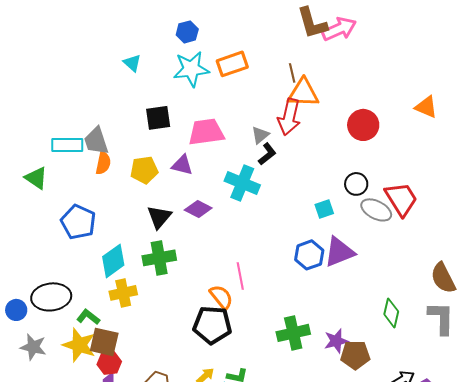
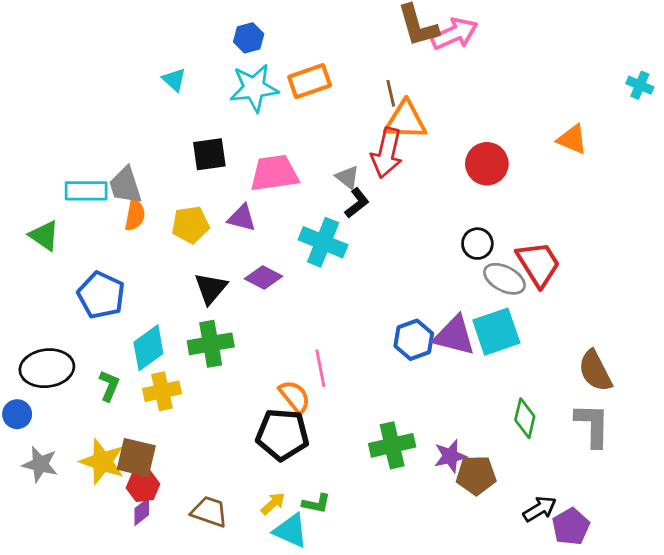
gray triangle: (260, 135) -> (347, 177), turned -42
cyan square: (324, 209) -> (496, 332), moved, size x1.8
purple triangle: (339, 252) -> (454, 336), turned 36
black ellipse: (51, 297) -> (47, 368), moved
green L-shape: (88, 317) -> (109, 386), moved, turned 75

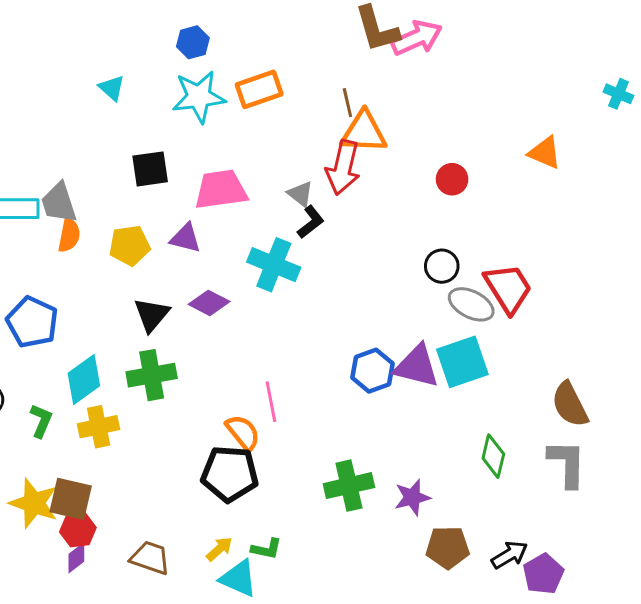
red circle: (487, 164) -> (452, 179), size x0.7
brown pentagon: (476, 475) -> (448, 547), moved

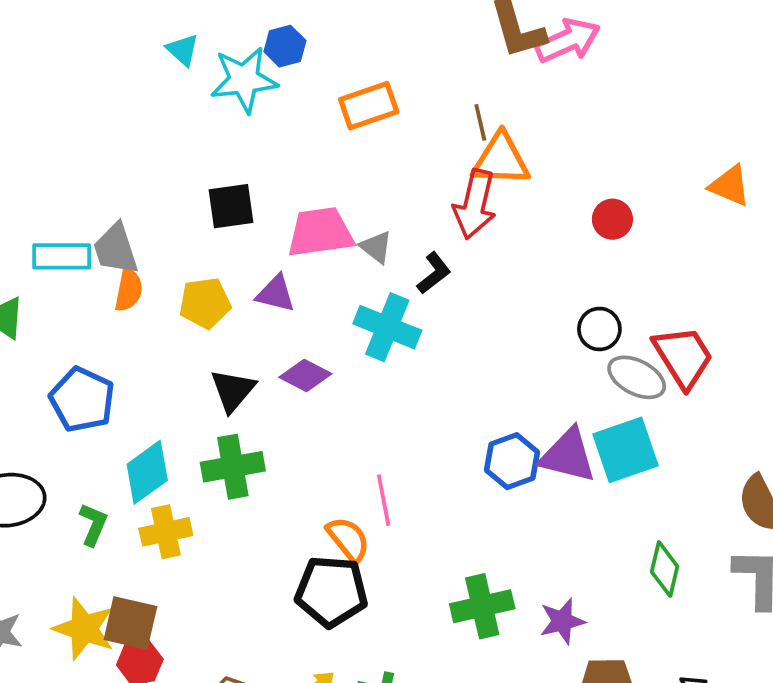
cyan triangle: (112, 88) -> (183, 50), moved
cyan star: (199, 97) -> (244, 80), moved
gray triangle: (300, 194) -> (376, 247), moved

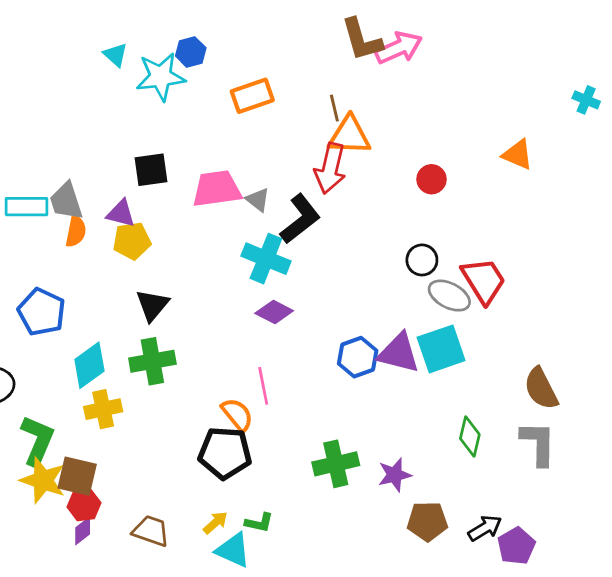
black L-shape: (434, 273) -> (300, 219), size x1.6
purple triangle: (276, 294) -> (121, 213), moved
purple diamond: (305, 375) -> (274, 312), moved
green L-shape: (93, 524) -> (37, 441), moved, size x1.6

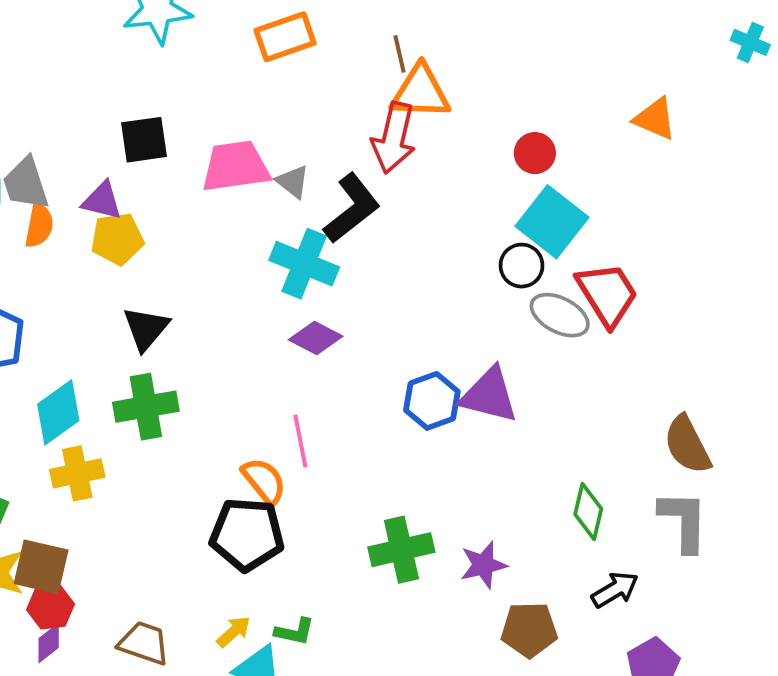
cyan square: (441, 349) -> (552, 222), moved, turned -33
black arrow: (485, 528) -> (615, 590), moved

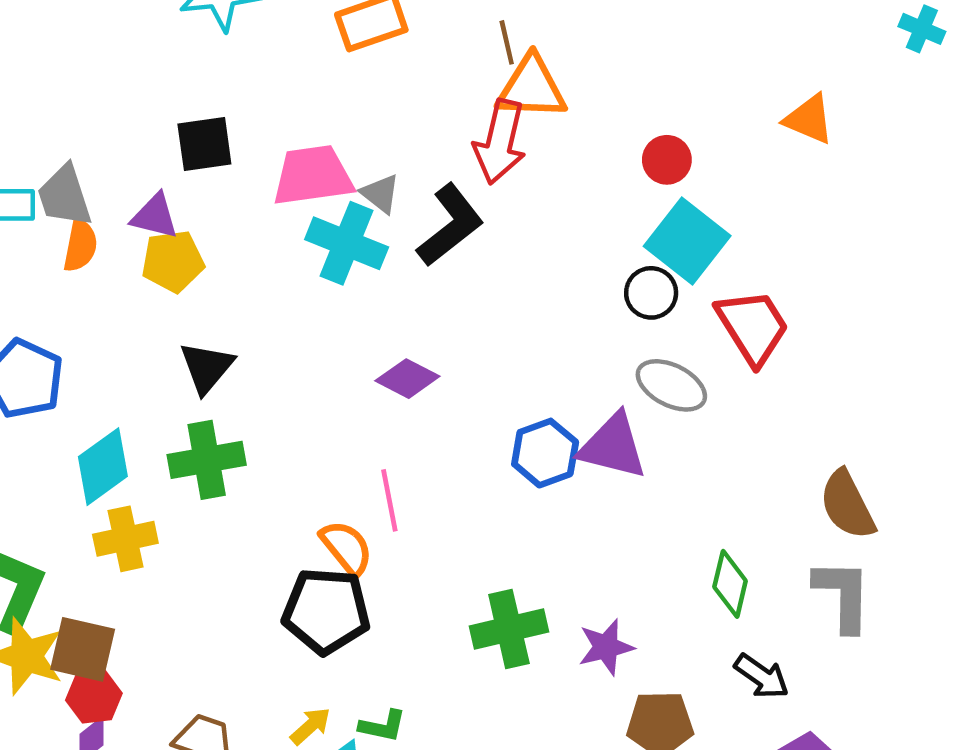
cyan cross: (304, 264) -> (347, 243), moved
gray ellipse: (560, 315) -> (671, 385), moved
black arrow: (615, 590) -> (762, 676), turned 66

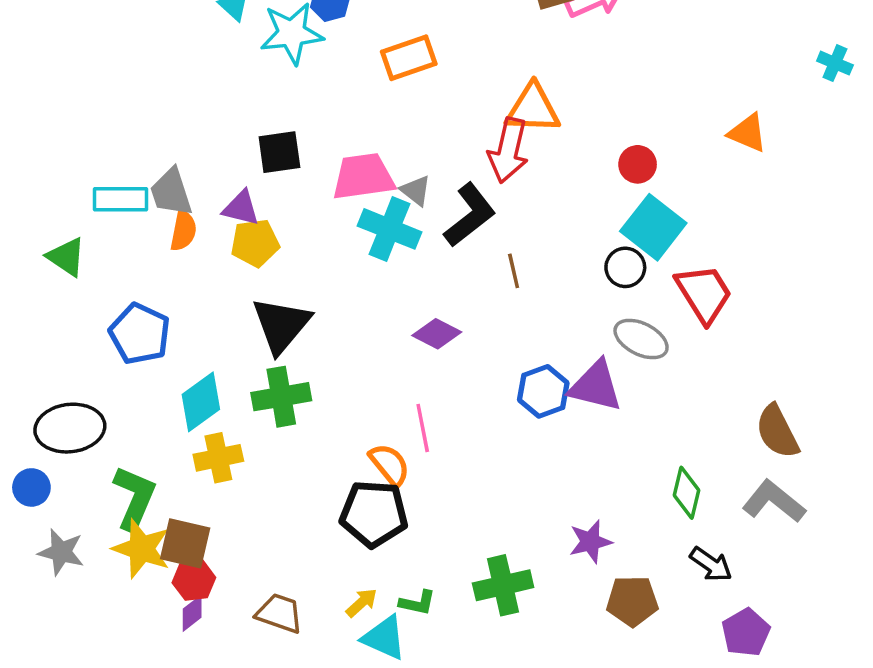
brown line: (507, 42) -> (514, 271), moved
black triangle: (207, 367) -> (281, 325), size x1.4
gray L-shape: (843, 595) -> (774, 501), turned -52
green cross: (509, 629) -> (503, 585), moved

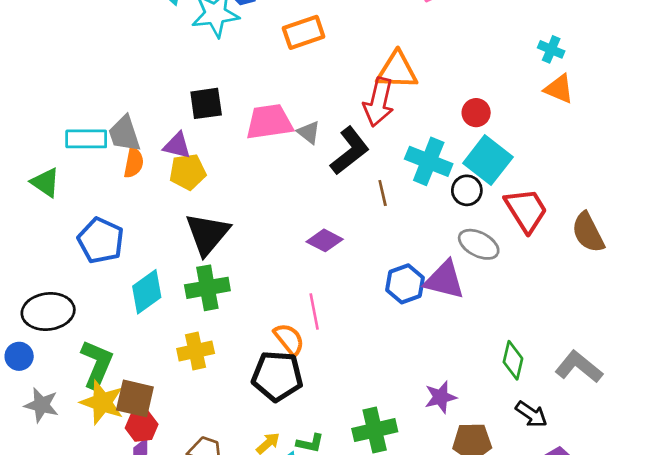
cyan cross: (835, 63) -> (551, 49), moved
cyan cross: (390, 229) -> (429, 161), moved
brown semicircle: (777, 432) -> (588, 232), moved
yellow cross: (218, 458) -> (196, 351), moved

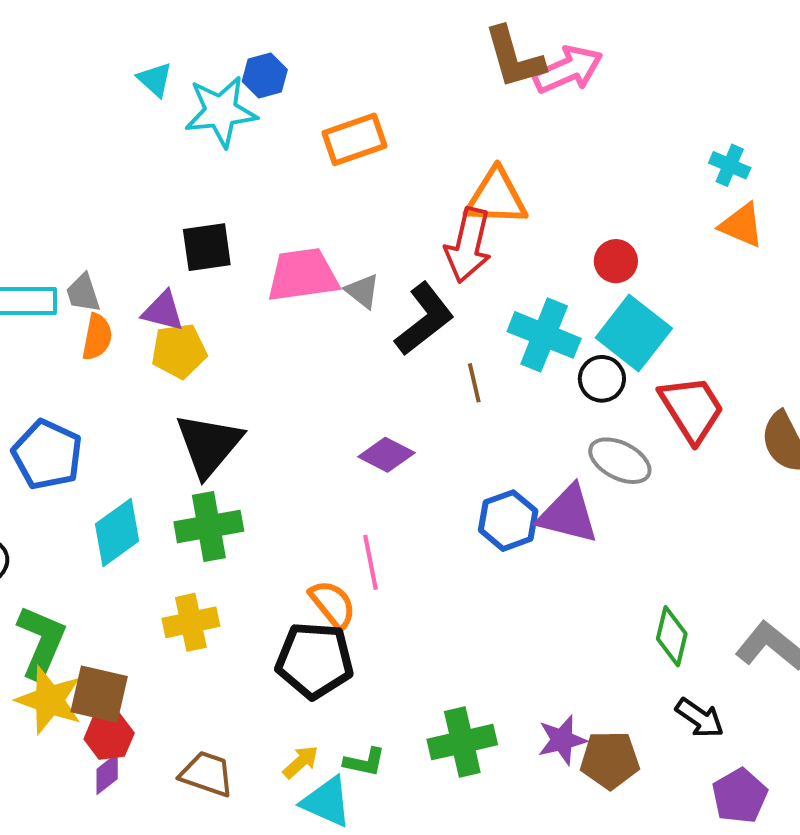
gray trapezoid: (124, 134) -> (83, 293), size x0.7
purple star: (441, 397) -> (562, 740), moved

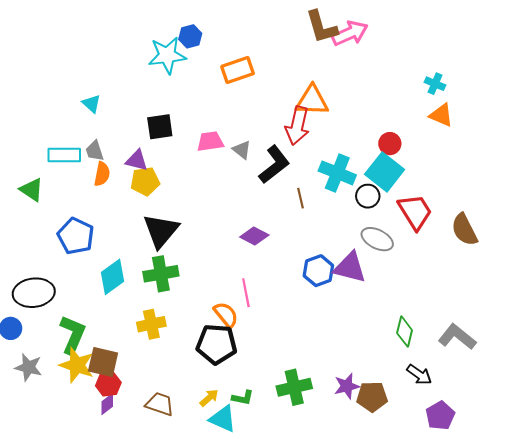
cyan triangle: (155, 80) -> (92, 104), moved
red circle: (616, 261) -> (390, 144), moved
pink trapezoid: (303, 275) -> (210, 141), size x0.7

